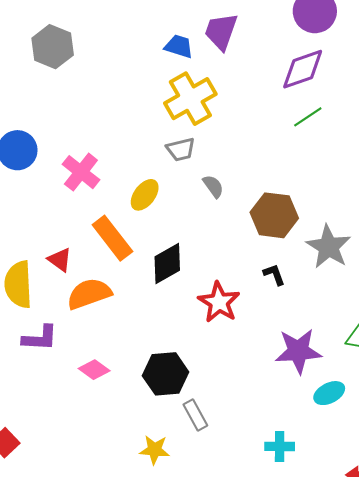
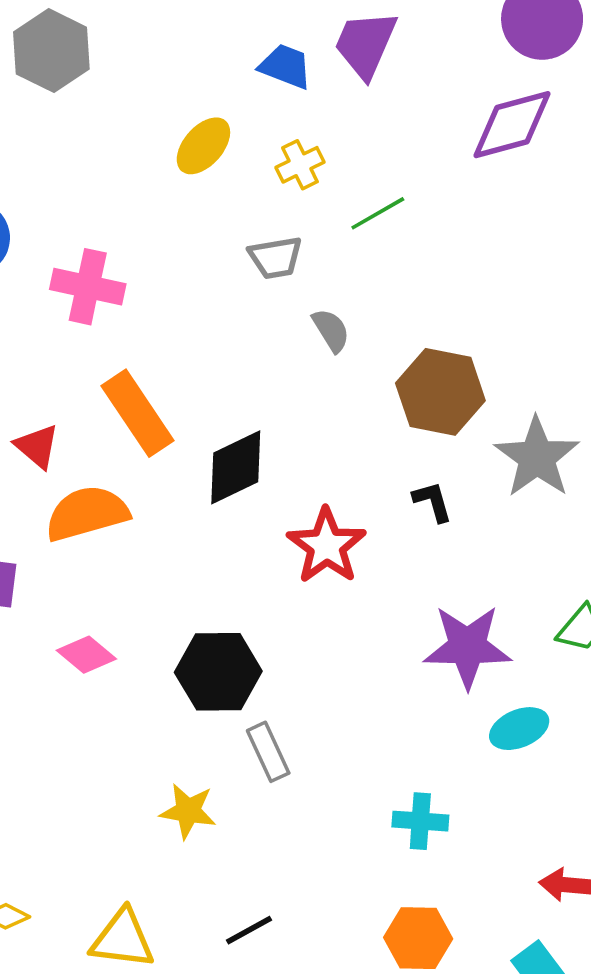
yellow cross: (190, 99) -> (300, 165), size x0.5
green line: (308, 117) -> (378, 213), moved
pink cross: (81, 172) -> (88, 287), turned -30
yellow ellipse: (145, 195) -> (203, 146), moved

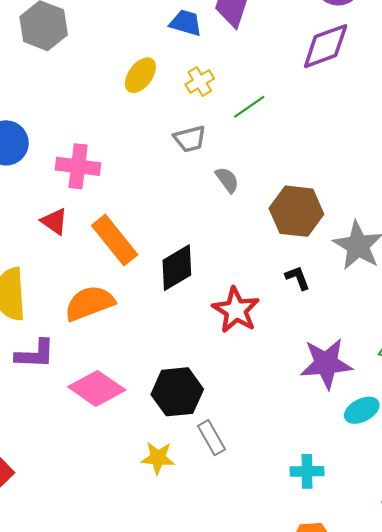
red triangle: (37, 446) -> (54, 221), moved
pink diamond: (86, 655) -> (97, 388), size x1.6
yellow star: (188, 811) -> (158, 458), moved

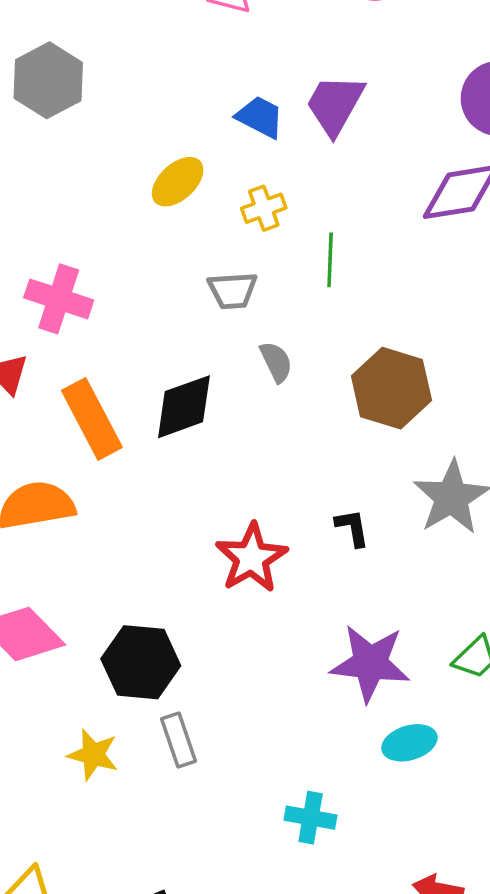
green line: (249, 107) -> (330, 260), turned -64
brown hexagon: (296, 211) -> (391, 388), moved
black diamond: (177, 268) -> (184, 407), moved

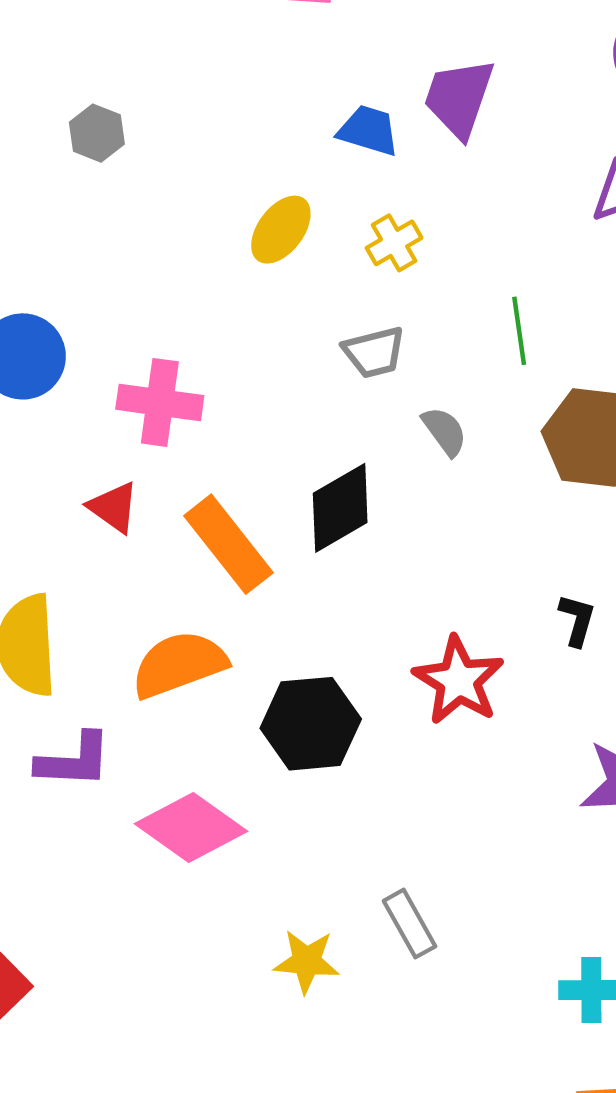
gray hexagon: (48, 80) -> (97, 133), size x0.6
green line: (330, 260) -> (519, 331), moved
black L-shape: (352, 528) -> (577, 620), turned 36
black hexagon: (141, 662) -> (311, 724), moved

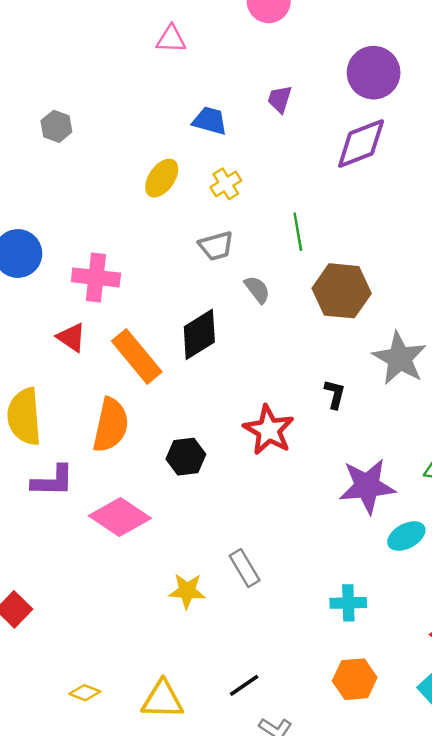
purple trapezoid: (459, 98) -> (280, 99), moved, size x0.6
orange semicircle: (179, 664) -> (111, 425), turned 124
black hexagon: (311, 724) -> (186, 457), size x0.7

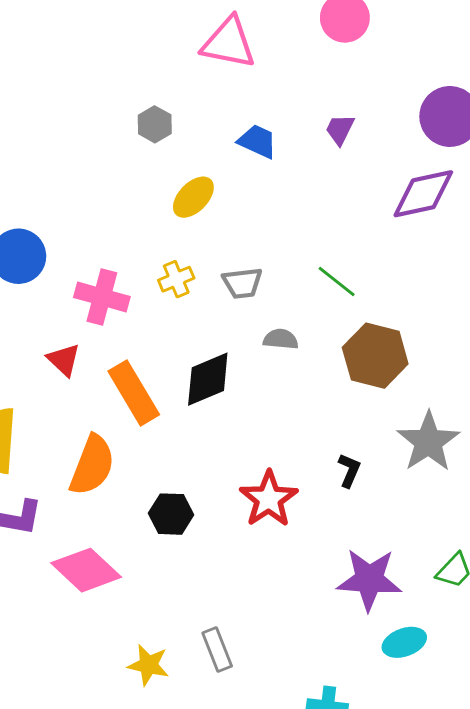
pink triangle: (171, 39) -> (229, 43), size x1.6
gray hexagon: (56, 126) -> (155, 124), moved
yellow cross: (226, 184) -> (176, 279), moved
green line: (298, 232) -> (337, 281), turned -51
gray semicircle: (257, 289) -> (281, 339), turned -56

